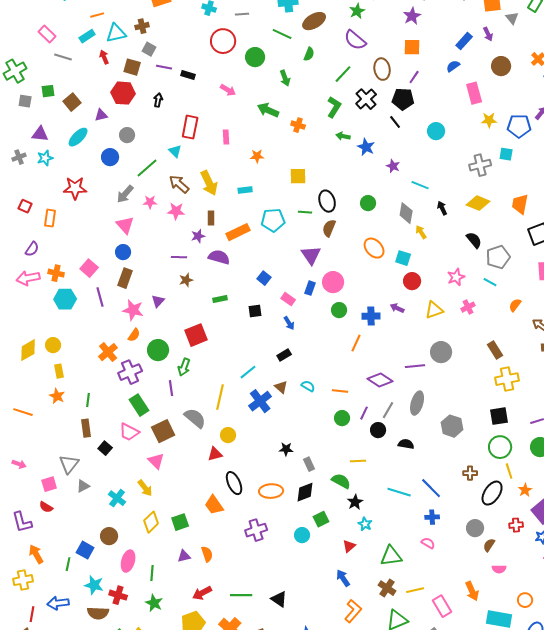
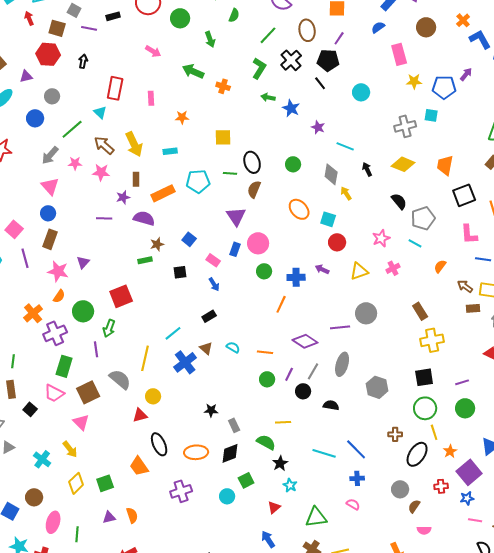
black rectangle: (188, 75) -> (113, 16), moved, turned -32
brown star: (186, 280) -> (157, 244), moved
green rectangle: (139, 405) -> (64, 366), turned 50

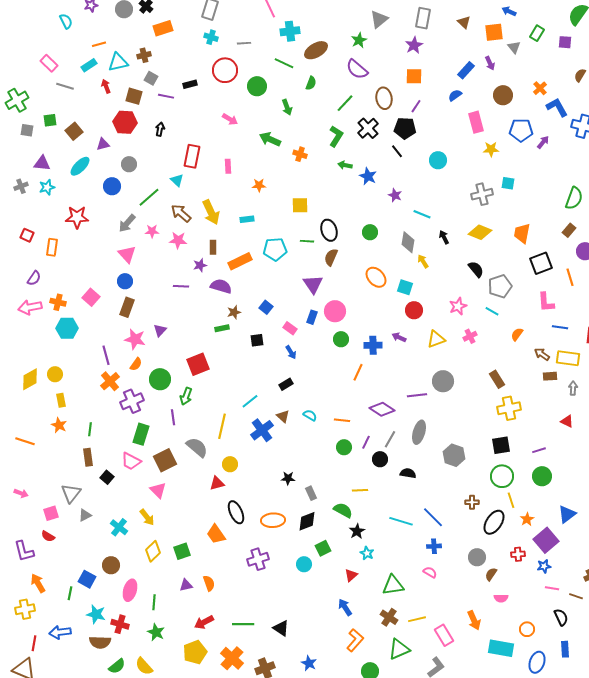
blue pentagon: (444, 87) -> (521, 130), moved
purple line: (25, 258) -> (106, 355), moved

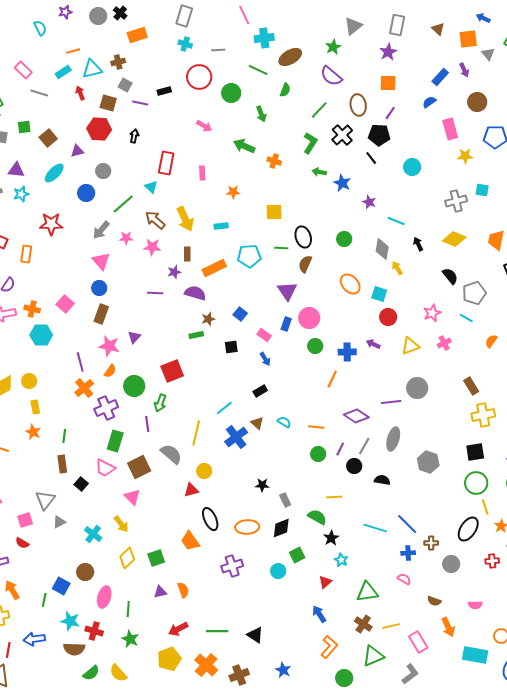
brown cross: (472, 502) -> (431, 543), moved
brown semicircle: (491, 574) -> (434, 601), moved, turned -104

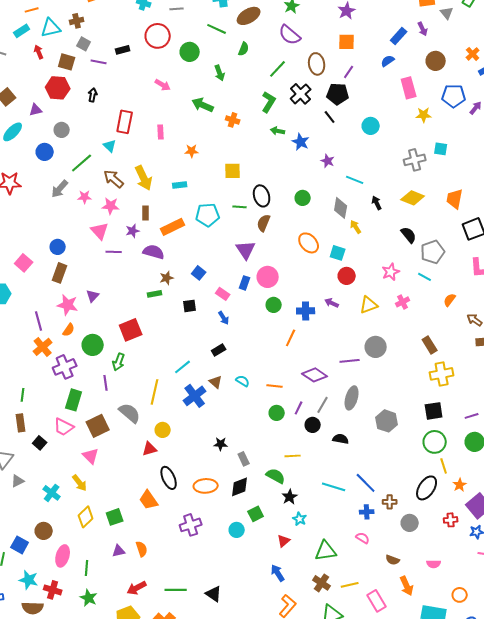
pink triangle: (101, 261) -> (100, 231), moved

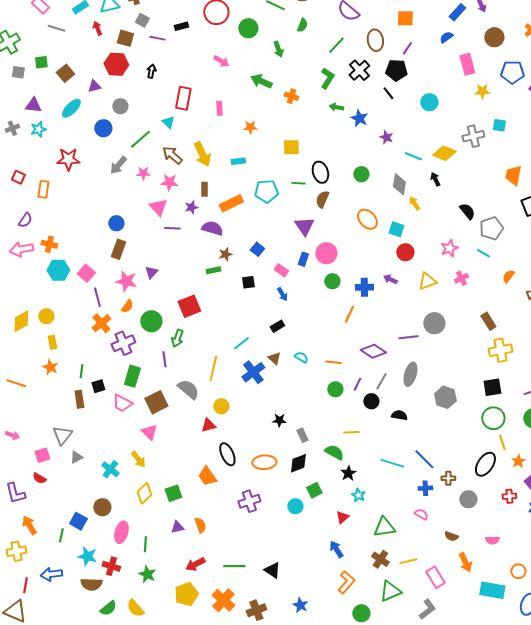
yellow diamond: (413, 198) -> (444, 153), moved
pink square: (24, 263) -> (86, 273), moved
black square: (40, 443) -> (98, 386), moved, turned 32

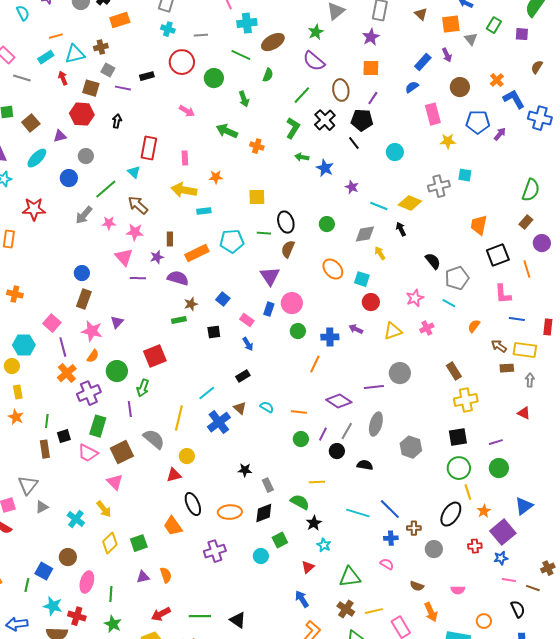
yellow arrow: (202, 154) -> (184, 190), moved, turned 125
gray diamond: (399, 184) -> (365, 234), turned 70
cyan hexagon: (58, 270) -> (24, 345), moved

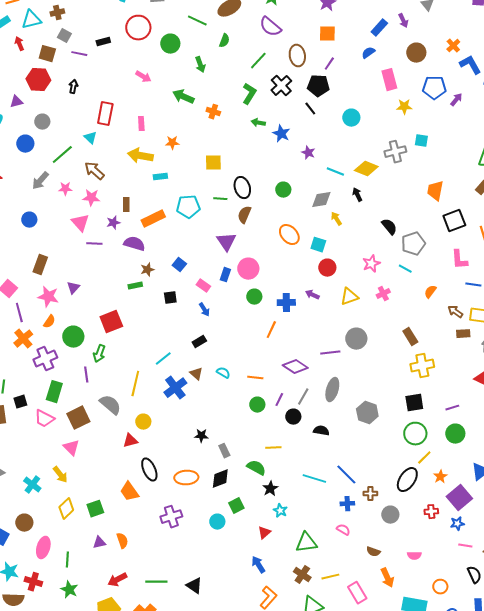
blue circle: (82, 273) -> (29, 220), moved
yellow line: (468, 492) -> (424, 458), turned 63

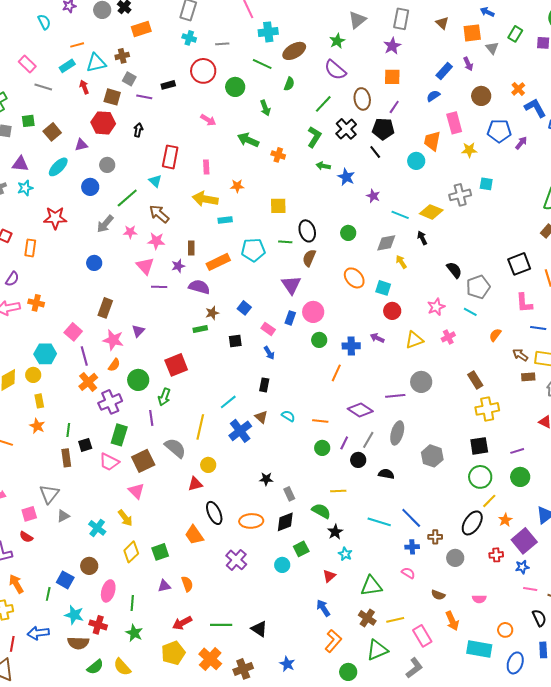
orange trapezoid: (435, 191) -> (432, 141), moved
black rectangle: (199, 342) -> (264, 385), turned -48
purple cross: (171, 517) -> (236, 560), turned -30

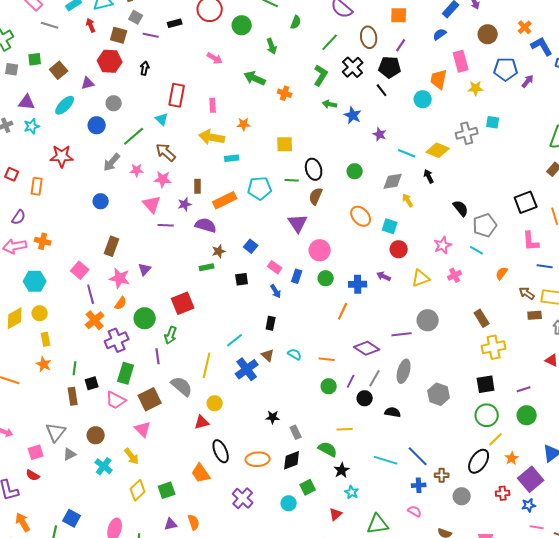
blue rectangle: (290, 318) -> (297, 276), moved
cyan hexagon: (45, 354) -> (35, 281), moved
brown circle: (89, 566) -> (96, 435), moved

